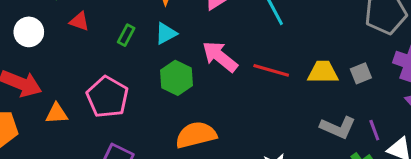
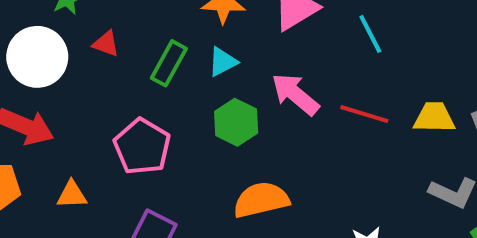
white circle: (29, 32) -> (37, 57), size x1.5
green rectangle: (126, 35) -> (169, 63), size x1.5
orange triangle: (57, 114) -> (72, 195), moved

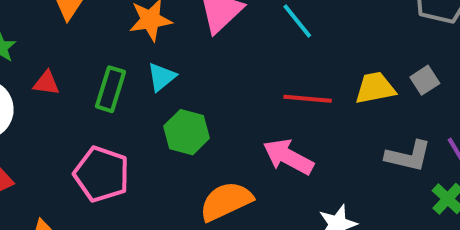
pink arrow: (295, 94) -> (288, 157), moved

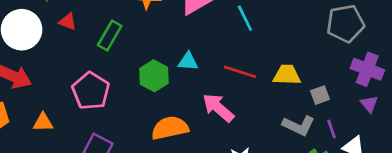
cyan triangle: (162, 77) -> (188, 61), moved, turned 30
gray square: (425, 80) -> (320, 95), moved

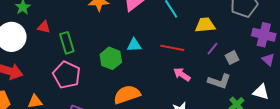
green rectangle: (110, 36) -> (67, 43), moved, turned -40
yellow trapezoid: (287, 75) -> (205, 25), moved
pink arrow: (218, 108) -> (182, 74), moved, size x0.7
purple line: (332, 129) -> (212, 49), moved, turned 64

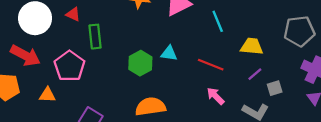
pink pentagon: (67, 75) -> (70, 66), moved

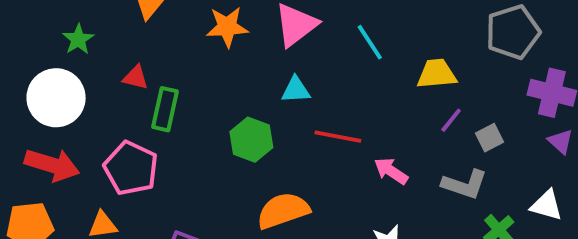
red triangle: (73, 14) -> (136, 77), moved
green rectangle: (95, 37) -> (165, 109), turned 30
cyan triangle: (169, 53) -> (296, 90), moved
red line: (211, 65) -> (338, 137), moved

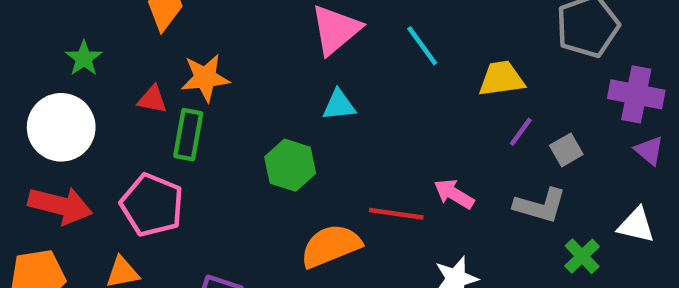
orange star: (227, 27) -> (205, 78), moved
red line: (338, 137) -> (396, 214), moved

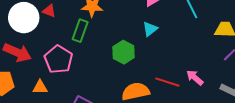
red triangle: (152, 99) -> (49, 11), moved
cyan triangle: (339, 105) -> (150, 29), turned -42

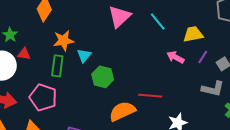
cyan triangle: (150, 29) -> (84, 56), moved
pink arrow: (195, 78) -> (175, 57), moved

